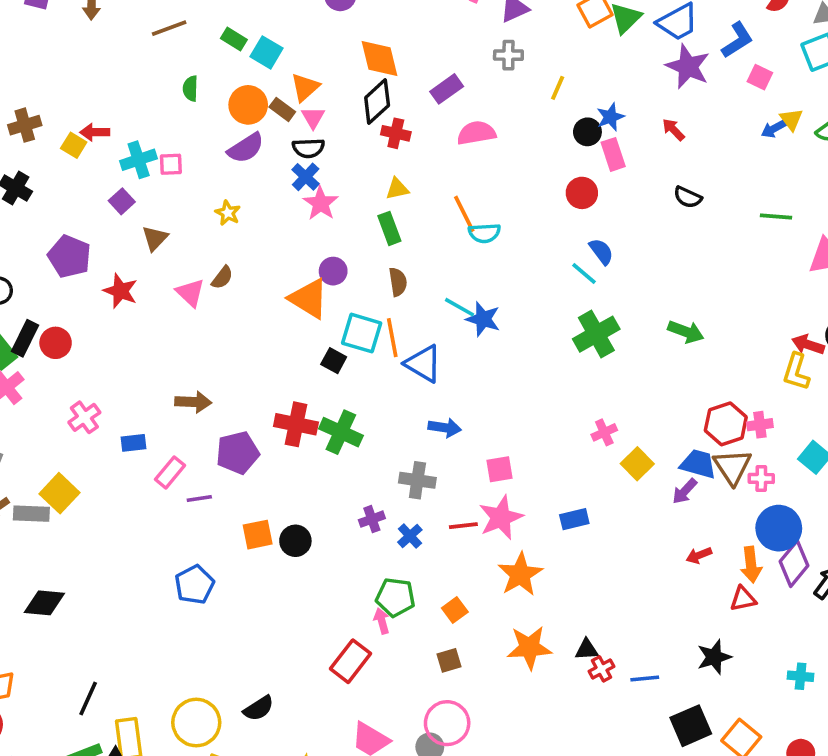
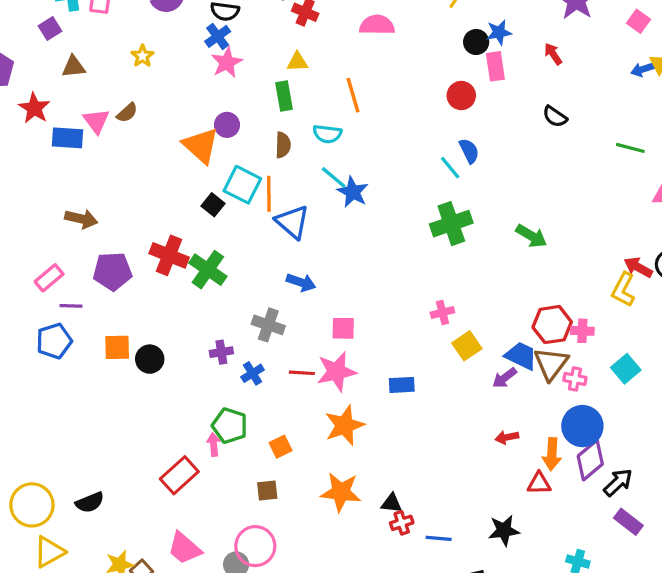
cyan semicircle: (484, 233) -> (327, 134), moved
brown triangle: (155, 238) -> (74, 67), turned 30
blue rectangle: (133, 443) -> (67, 138), moved, size x1.4
blue pentagon: (194, 585) -> (54, 341), moved

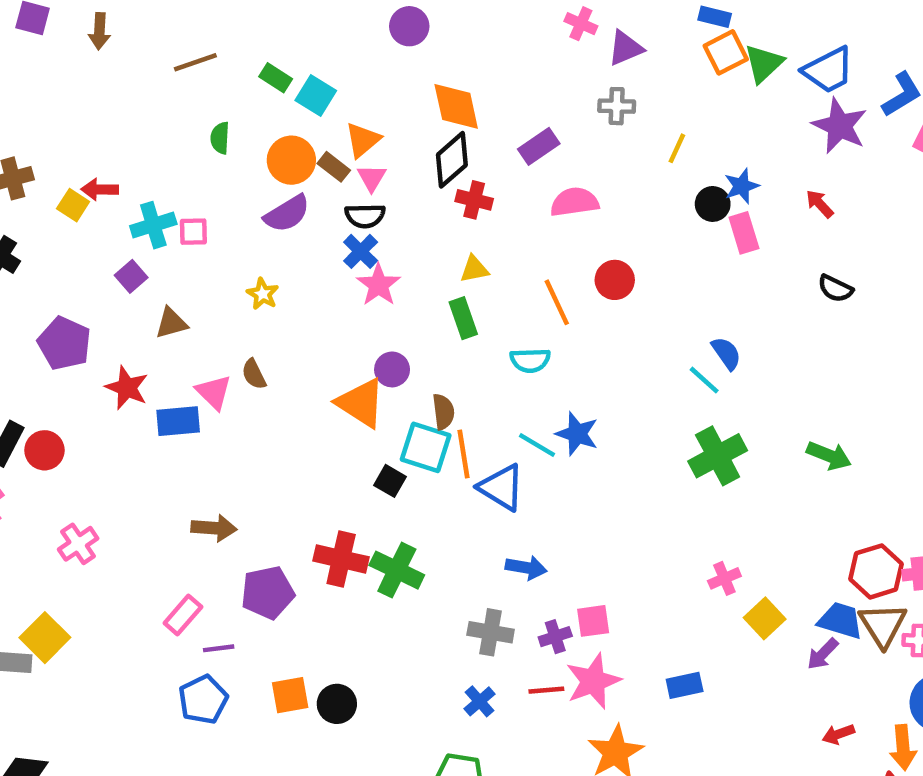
red circle: (461, 96) -> (615, 280), moved
brown semicircle: (127, 113) -> (254, 374), turned 115
brown semicircle: (283, 145) -> (443, 412), moved
cyan line: (334, 177) -> (537, 445), moved
purple cross: (221, 352) -> (555, 637), moved

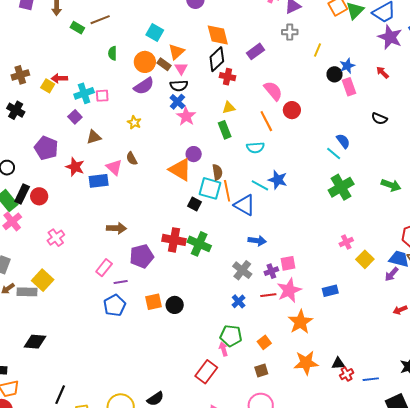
green rectangle: (276, 78) -> (77, 28), moved
pink semicircle: (574, 202) -> (273, 91), moved, turned 60
black semicircle: (835, 288) -> (379, 119), moved
gray cross: (491, 632) -> (242, 270), turned 30

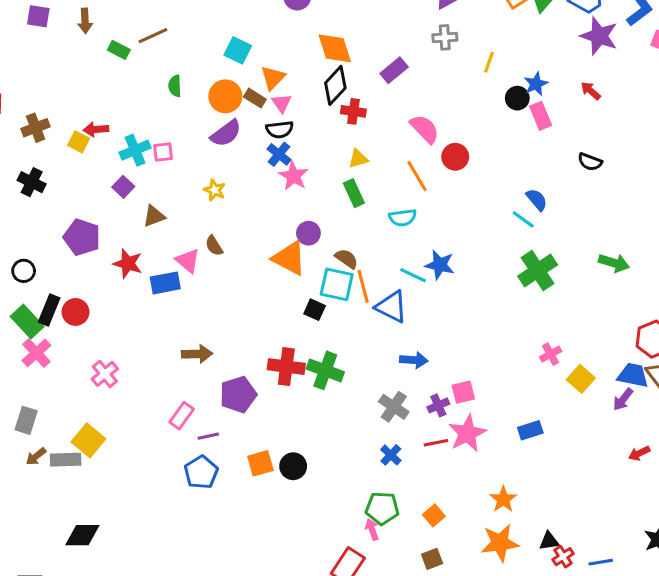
brown semicircle: (217, 172) -> (347, 259), turned -42
orange star: (300, 322) -> (503, 499), moved, size x0.7

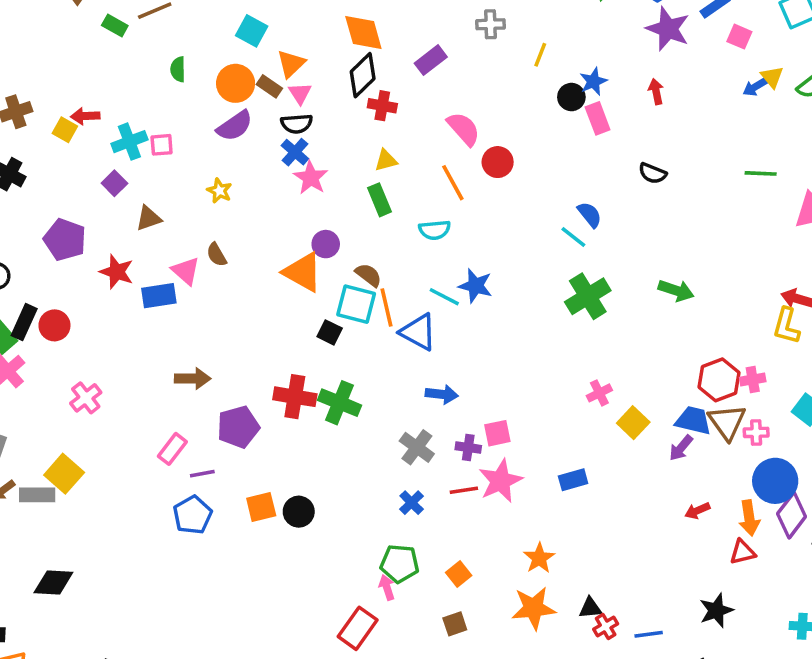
red arrow: (591, 91) -> (656, 92), turned 35
purple cross: (438, 405) -> (468, 448), turned 30

